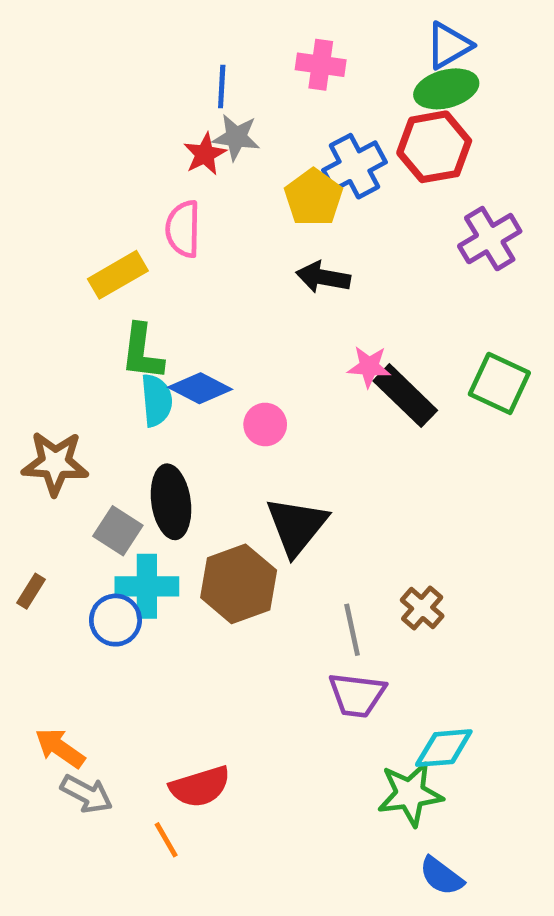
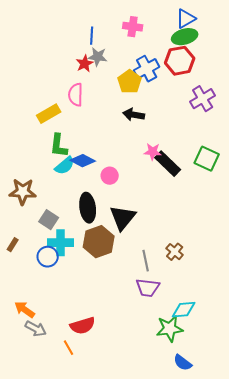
cyan semicircle: (157, 400) -> (65, 166), turned 55
black ellipse: (171, 502) -> (88, 208), moved

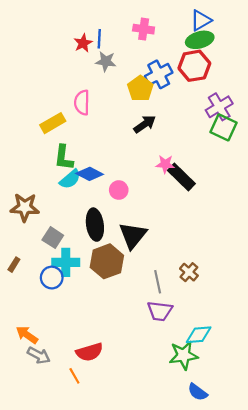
red star: (85, 64) -> (83, 43), moved
black arrow: (134, 115) -> (145, 124), turned 135
green square: (207, 159) -> (224, 127), moved

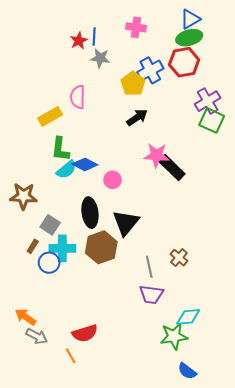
pink star: (165, 164) -> (156, 155), size x1.4
brown rectangle: (14, 265) -> (33, 246), moved

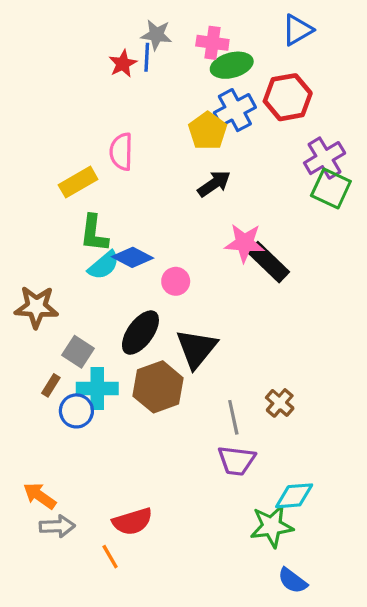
green ellipse: (189, 38) -> (232, 65), moved
gray star: (100, 58) -> (156, 35), moved
black ellipse: (90, 213) -> (140, 333), turned 44
gray arrow: (37, 336) -> (57, 526), turned -30

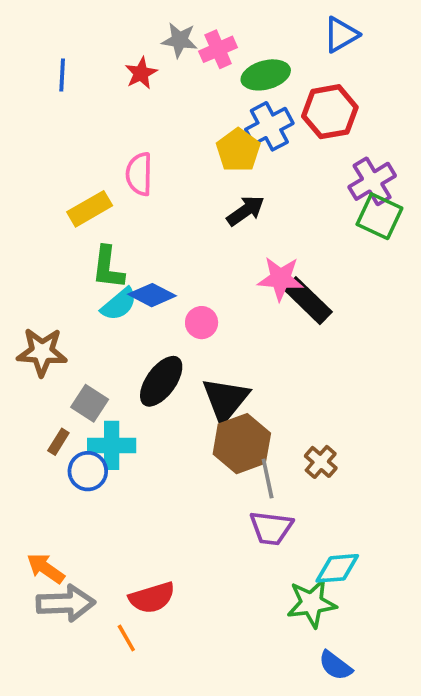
pink cross: (212, 43) -> (218, 49), moved, turned -32
blue line: (147, 57) -> (62, 75), moved
brown hexagon: (158, 387) -> (242, 444), moved
gray arrow: (57, 526) -> (66, 603), size x1.4

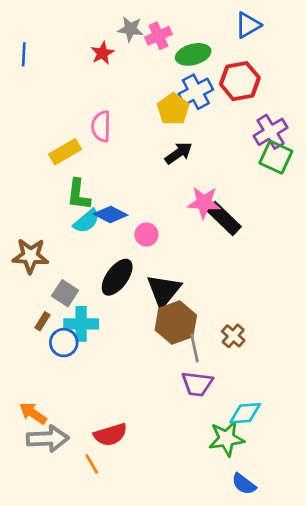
blue line: (62, 75) -> (24, 54), moved

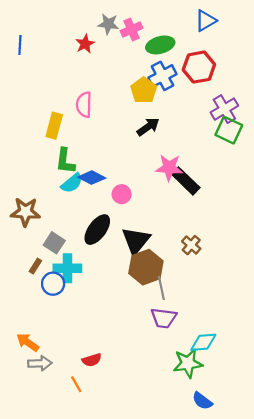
yellow rectangle: (65, 152) -> (54, 126), turned -45
brown cross: (233, 336) -> (191, 245), moved
red semicircle: (110, 435) -> (92, 360), size x0.7
gray arrow: (48, 439) -> (40, 363), size x0.7

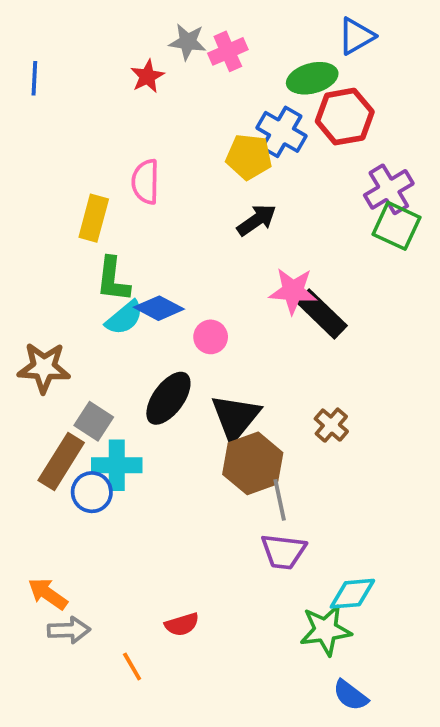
green ellipse: (160, 45) -> (312, 78), moved
blue cross: (162, 76) -> (282, 132), turned -32
yellow pentagon: (144, 90) -> (249, 157), turned -30
brown rectangle: (35, 266) -> (61, 461), size x2.0
red semicircle: (92, 360) -> (182, 624), moved

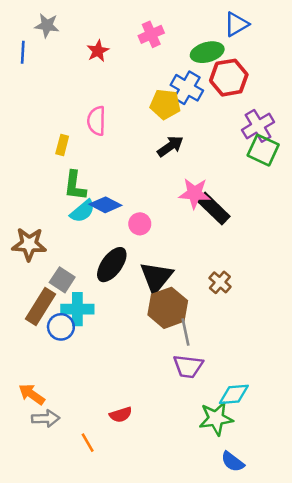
gray star: (188, 42) -> (47, 25), moved
yellow rectangle: (94, 218) -> (62, 145), size x0.7

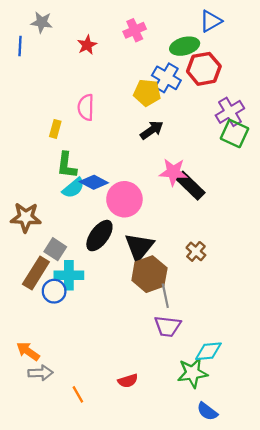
pink circle: (140, 224) -> (124, 199), size x1.8
red semicircle: (121, 415) -> (128, 381), moved

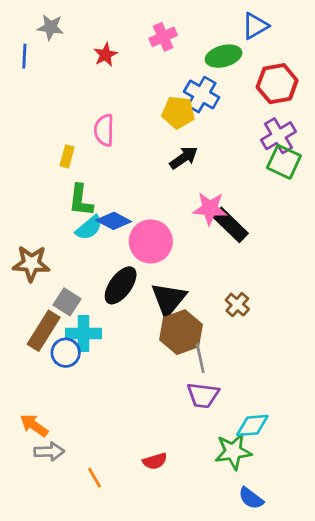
red hexagon: (204, 69) -> (277, 84), moved

